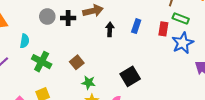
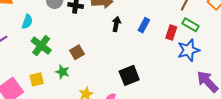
green star: (89, 83) -> (62, 72), moved

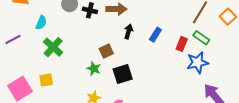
brown square: (77, 52) -> (106, 51), moved
green star: (62, 72) -> (94, 69), moved
black square: (129, 75) -> (123, 74), moved

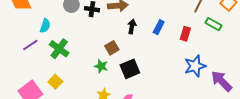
green rectangle: (201, 38) -> (213, 24), moved
purple line: (13, 39) -> (30, 45), moved
blue star: (197, 63) -> (195, 66), moved
yellow square: (46, 80) -> (55, 82), turned -32

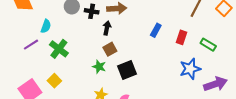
green rectangle: (213, 24) -> (208, 45), moved
black arrow: (132, 27) -> (107, 28), moved
purple arrow: (222, 81) -> (215, 84), turned 115

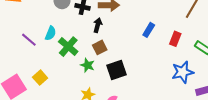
cyan semicircle: (46, 26) -> (51, 33), moved
purple line: (31, 45) -> (29, 40), moved, turned 70
green cross: (59, 49) -> (68, 47), moved

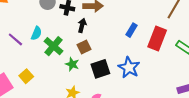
red rectangle: (175, 39) -> (157, 39), size x1.6
blue star: (183, 72) -> (129, 68), moved, turned -30

